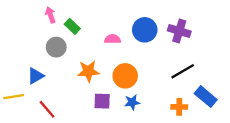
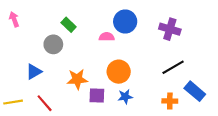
pink arrow: (50, 15) -> (14, 19), moved
blue circle: (145, 30) -> (125, 22), moved
orange star: (88, 71) -> (77, 79), moved
yellow line: (14, 97) -> (13, 102), moved

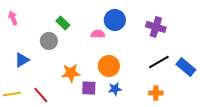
blue triangle: (34, 72) -> (22, 60), moved
blue rectangle: (195, 91) -> (186, 67), moved

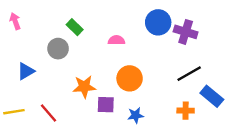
blue circle: (115, 20) -> (158, 22), moved
blue rectangle: (186, 67) -> (212, 96), moved
blue star: (115, 89) -> (136, 115), moved

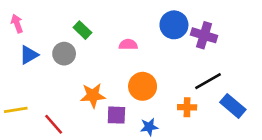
blue triangle: (26, 71) -> (29, 55), moved
orange cross: (186, 111) -> (187, 107), moved
yellow line: (14, 112) -> (16, 110), moved

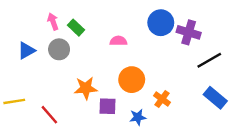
pink arrow: (17, 24) -> (53, 21), moved
black line: (208, 81) -> (209, 60), moved
orange cross: (187, 107) -> (162, 99), moved, turned 35

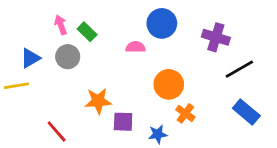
blue circle: (161, 23) -> (162, 23), moved
orange circle: (132, 80) -> (169, 84), moved
yellow line: (14, 101) -> (16, 86), moved

